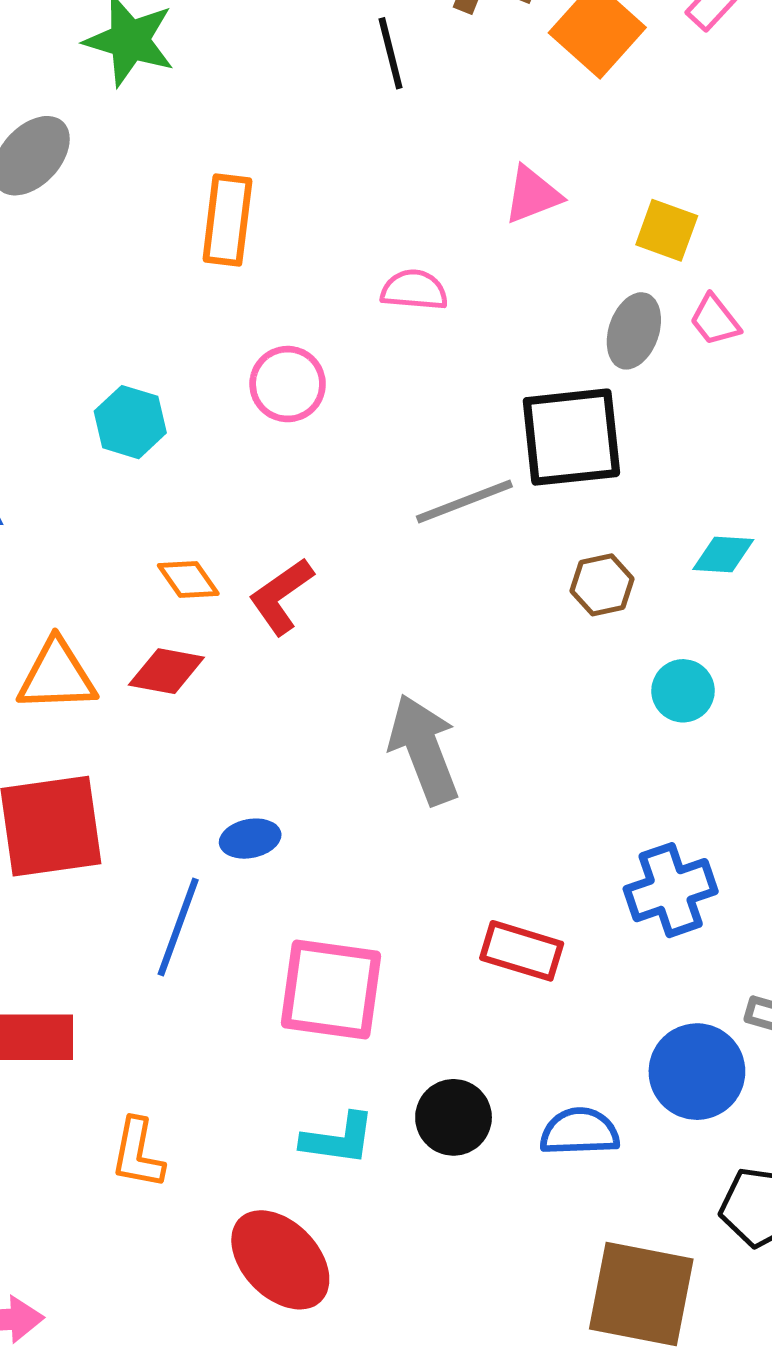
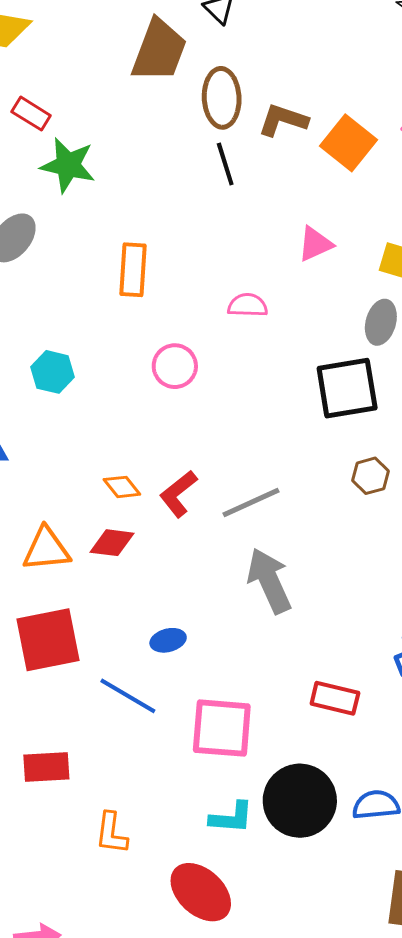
cyan hexagon: (130, 422) -> (53, 372), moved
gray line: (464, 501) -> (251, 502), moved
blue line: (178, 927) -> (128, 696), turned -76
black circle: (454, 1117) -> (300, 801), size x1.6

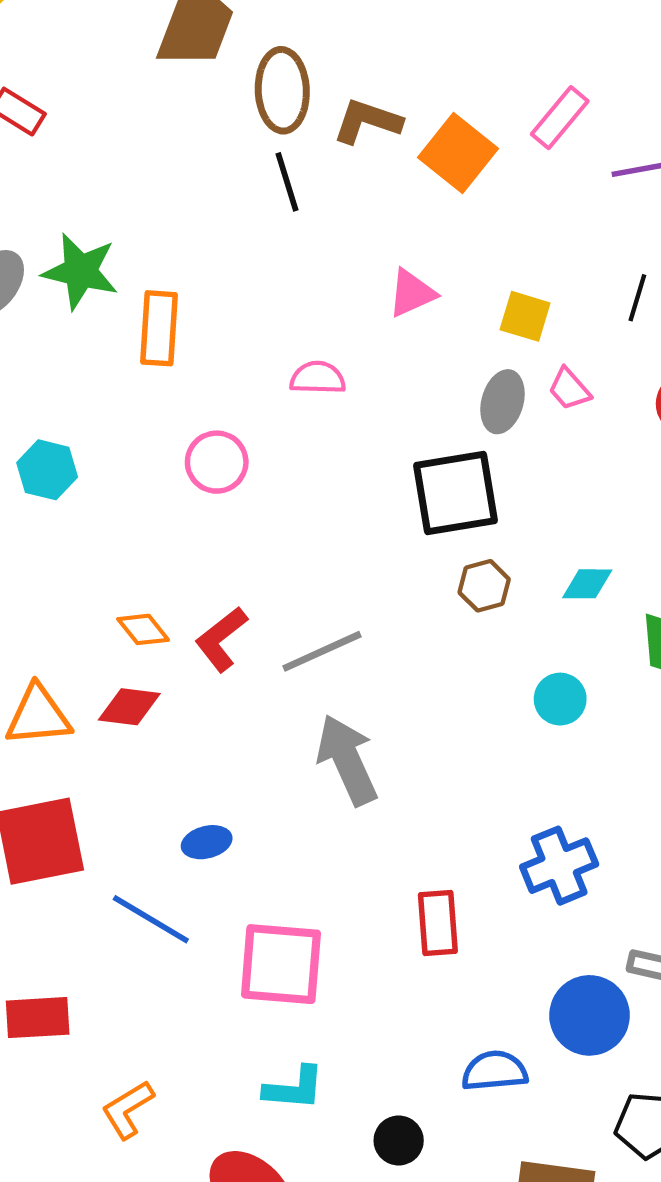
green star: (68, 165) -> (80, 271), moved
brown hexagon: (371, 476) -> (484, 586), moved
red rectangle: (335, 698) -> (438, 923), turned 72
black circle: (300, 801) -> (399, 1140), moved, size x0.5
orange L-shape: (111, 833) -> (128, 1110), turned 51

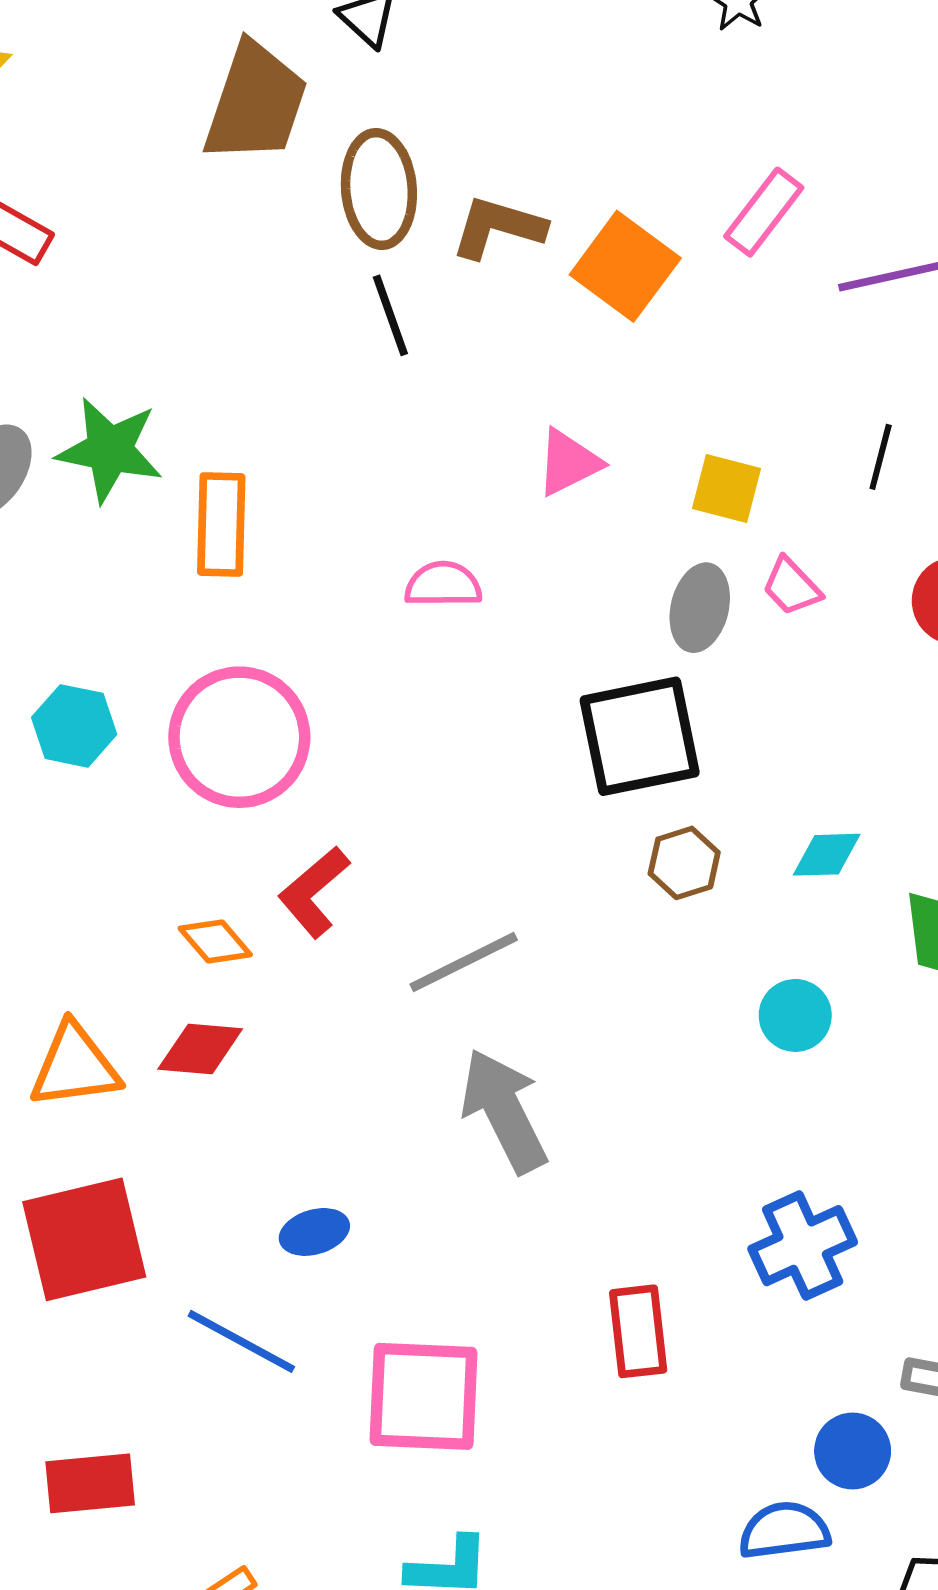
pink circle: (217, 462) -> (239, 737), moved, size x1.6
red L-shape: (221, 639) -> (314, 892), moved
blue circle: (589, 1015) -> (853, 1451), size x0.7
blue semicircle: (495, 1071) -> (784, 1530), moved

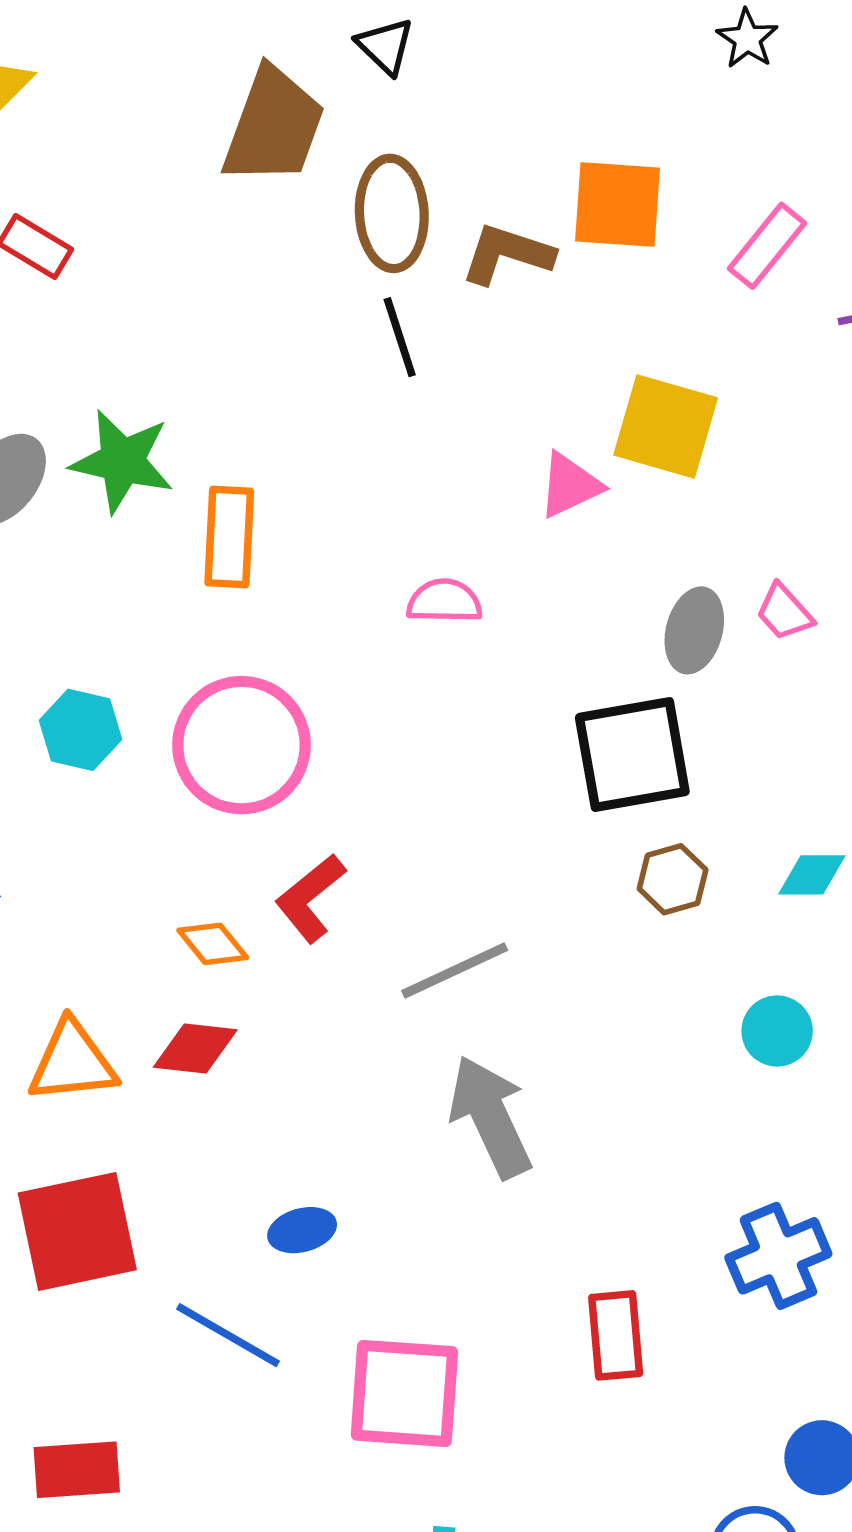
orange square: (625, 266) -> (617, 204), moved, turned -34
yellow square: (726, 489) -> (666, 426), moved, size x1.5

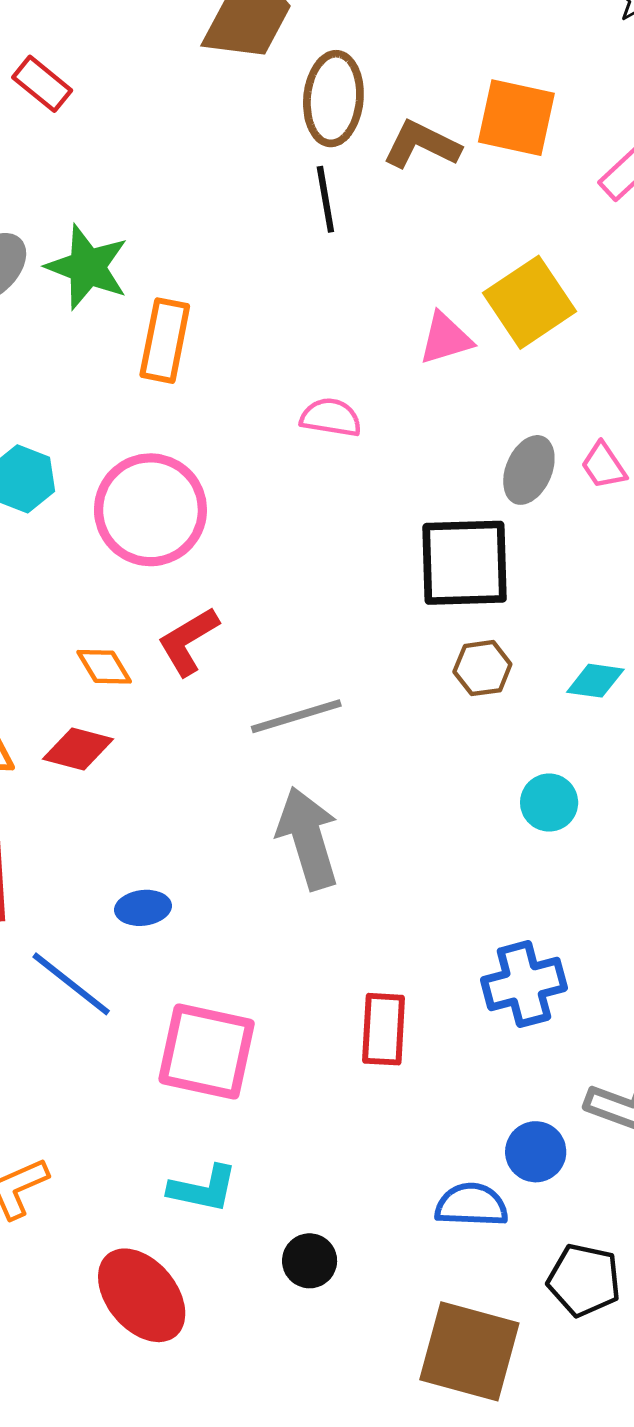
yellow square: (666, 426) -> (529, 302), turned 32

